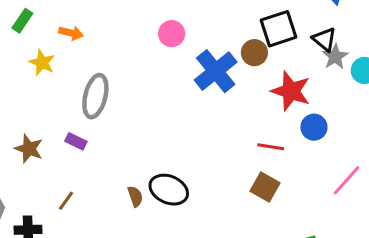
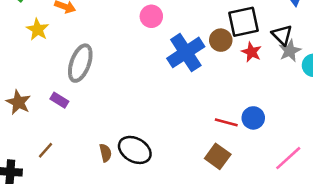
red star: (291, 91) -> (252, 52), moved, size x0.6
blue circle: (314, 127) -> (253, 118), moved

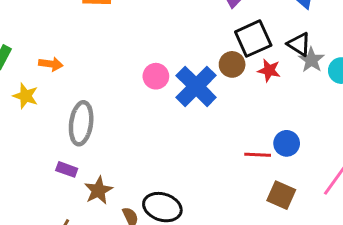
pink circle: (151, 16) -> (156, 76), moved
brown star: (18, 102) -> (98, 190), moved, turned 30
brown square: (218, 156) -> (281, 195), moved

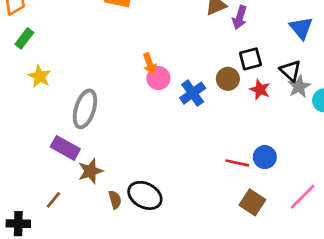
black square: (253, 39) -> (250, 59), size x0.7
orange arrow: (51, 64) -> (150, 64), moved, turned 54
blue cross: (196, 86) -> (193, 93), size x0.7
purple rectangle: (67, 169) -> (65, 148), size x1.5

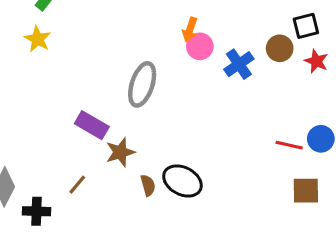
orange arrow: (150, 64) -> (190, 30), turned 36
yellow star: (40, 76) -> (38, 39), moved
gray ellipse: (85, 109) -> (142, 84), moved
brown square: (252, 202) -> (306, 191), turned -35

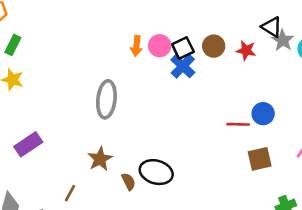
black square: (306, 26) -> (183, 48), moved
pink circle: (200, 46) -> (160, 46), moved
purple rectangle: (92, 125) -> (28, 144), moved, turned -52

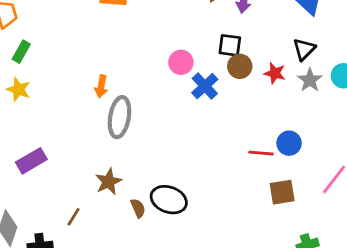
black triangle: (272, 27) -> (304, 49), turned 40
gray star: (283, 40) -> (310, 80), moved
orange arrow: (136, 46) -> (101, 86), moved
black square: (183, 48) -> (230, 45), moved, turned 30

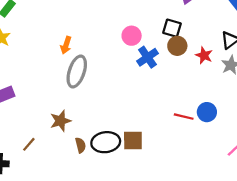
brown square: (282, 192) -> (133, 141), moved
black ellipse: (169, 200) -> (106, 142), turned -36

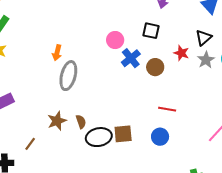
brown circle: (177, 46) -> (155, 67), moved
blue circle: (207, 112) -> (160, 137), moved
brown semicircle: (80, 145) -> (81, 122), moved

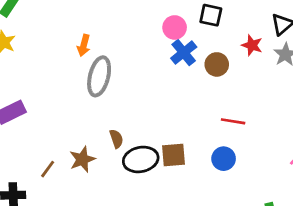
pink circle: (115, 40) -> (175, 27), moved
brown star: (57, 121) -> (82, 159), moved

